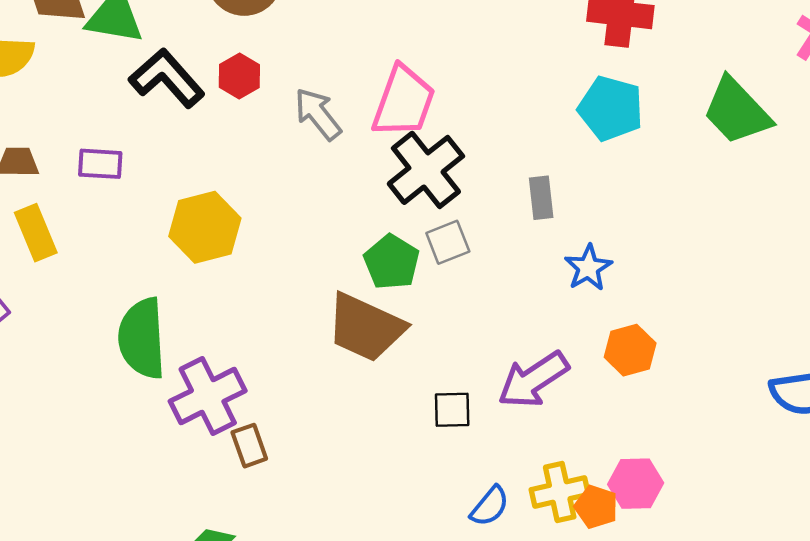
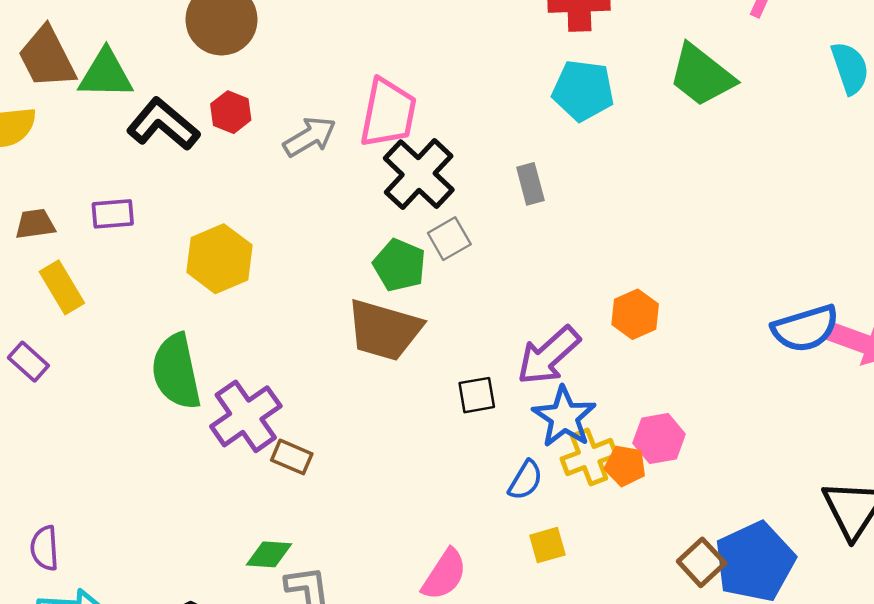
gray arrow: (318, 114) -> (310, 137), turned 106
blue star: (588, 268) -> (564, 417), moved, size x1.4
brown rectangle: (249, 446) -> (292, 457), turned -39

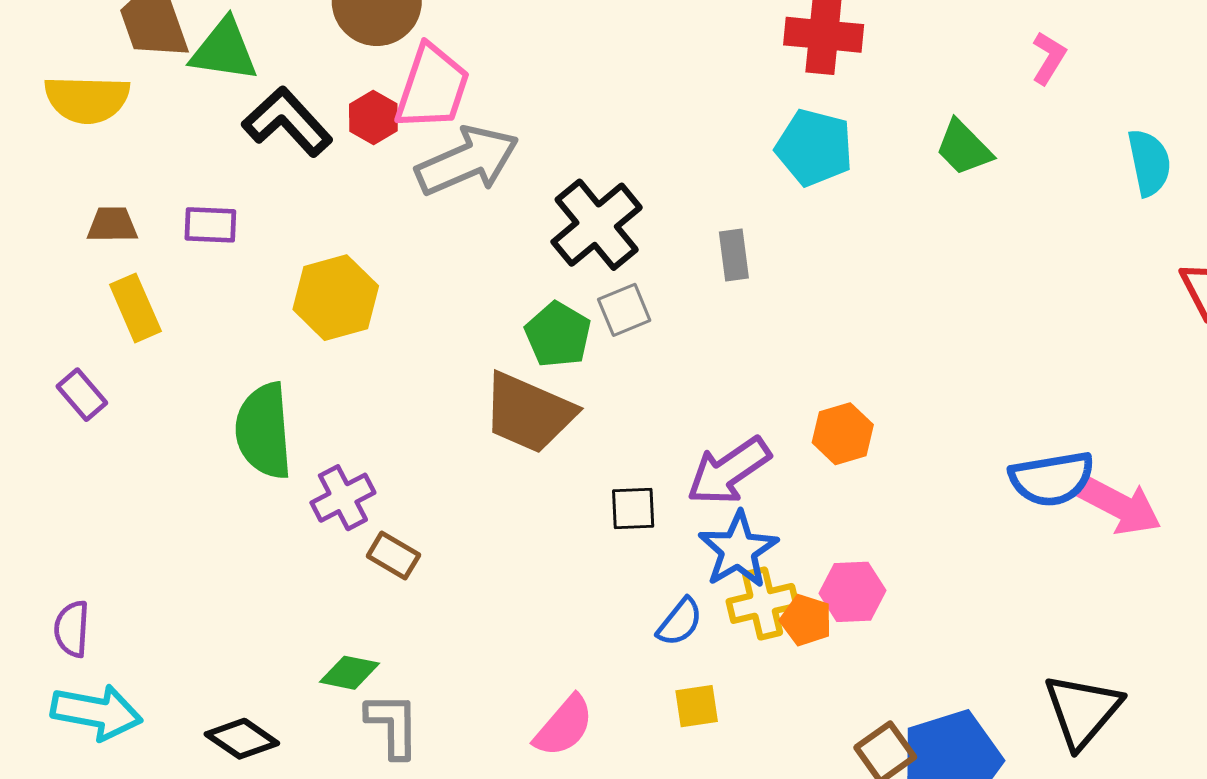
green trapezoid: (702, 75) -> (964, 148), size x0.7
pink trapezoid: (388, 113) -> (432, 87), moved
gray arrow: (310, 137) -> (467, 161), size x1.5
purple cross: (246, 416) -> (343, 498), size x0.7

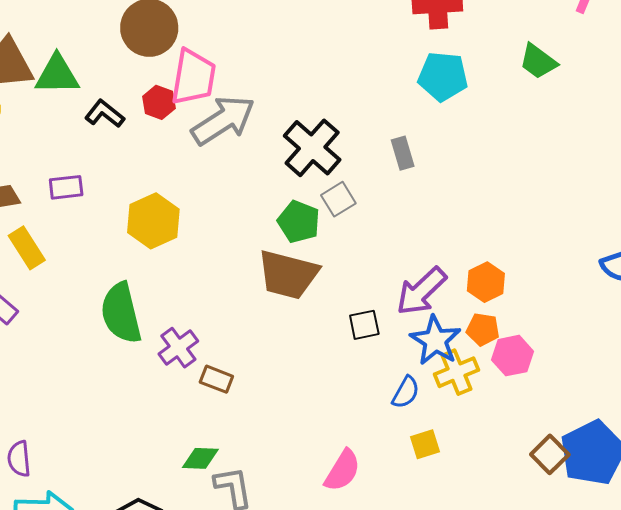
black L-shape: (287, 122) -> (105, 114), size x0.7
orange hexagon: (843, 434) -> (486, 282), moved
orange pentagon: (806, 620) -> (483, 329), moved

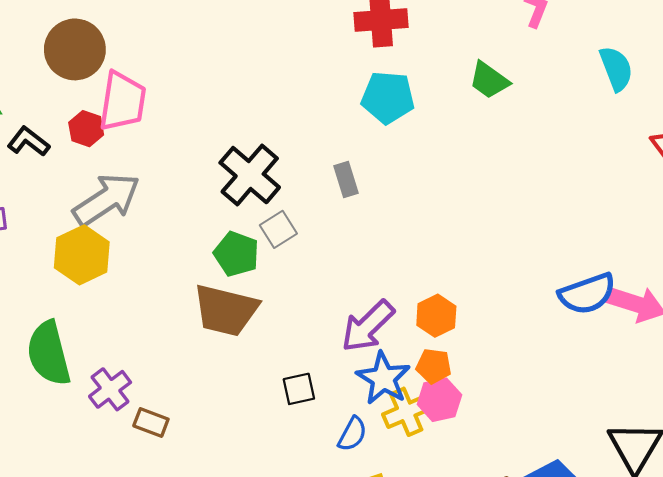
gray arrow: (223, 120) -> (106, 200), moved
black square: (364, 325) -> (299, 389), moved
pink hexagon: (513, 356) -> (439, 400), moved

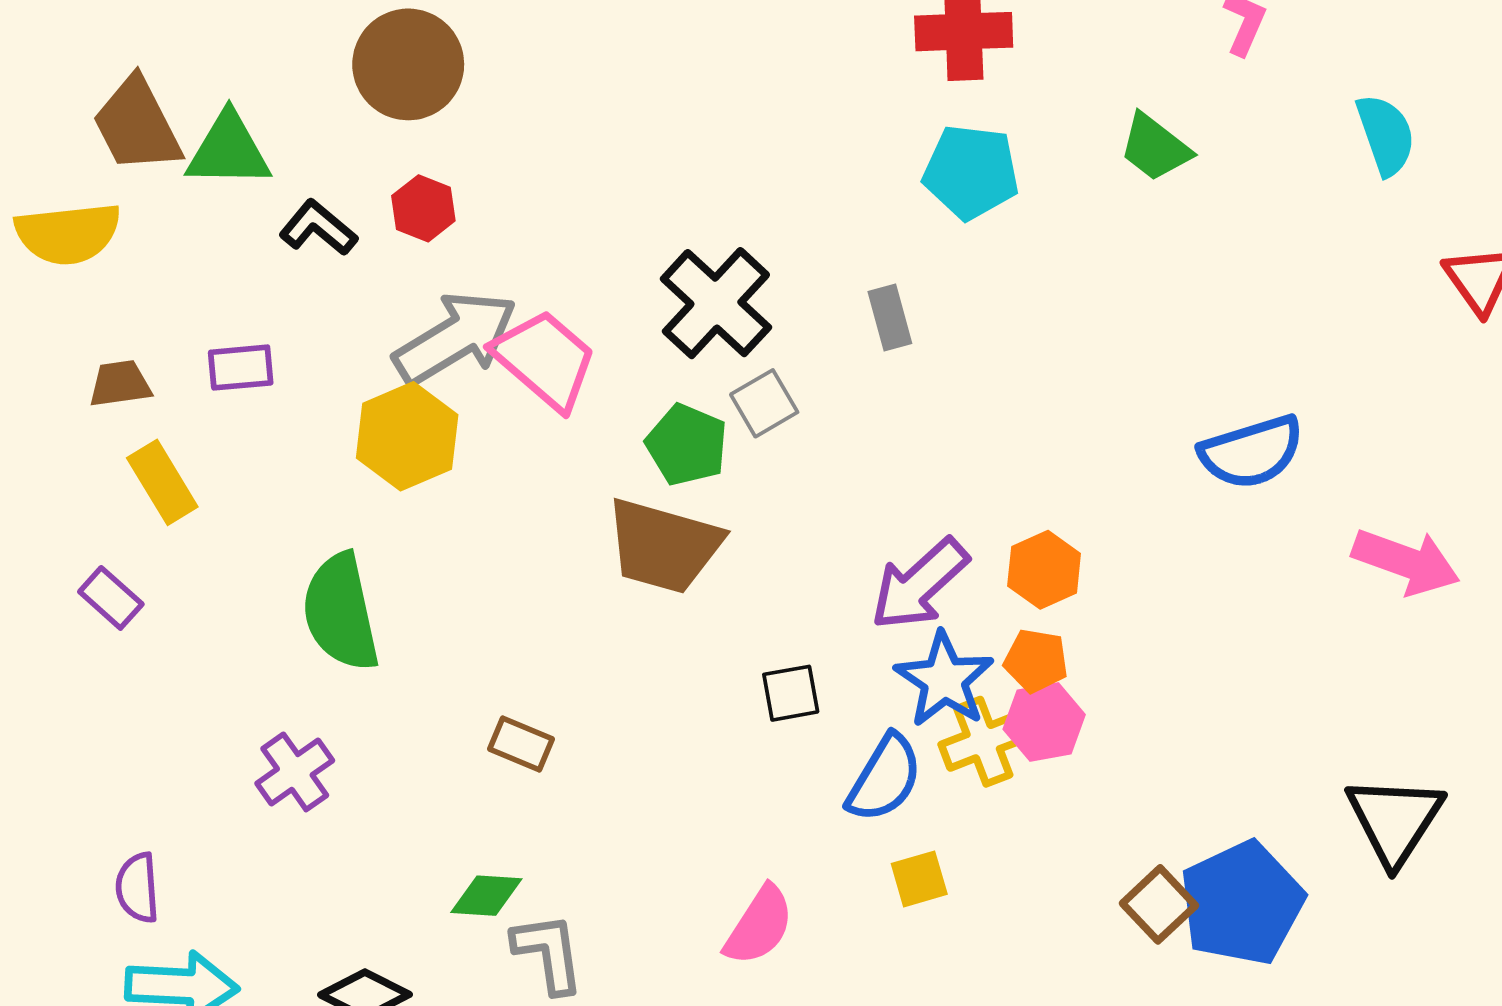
pink trapezoid: (123, 101) -> (545, 360), moved, turned -60
blue semicircle: (587, 294) -> (1251, 452), moved
purple cross: (110, 389) -> (295, 772), moved
blue semicircle: (352, 434) -> (884, 778), size x1.4

